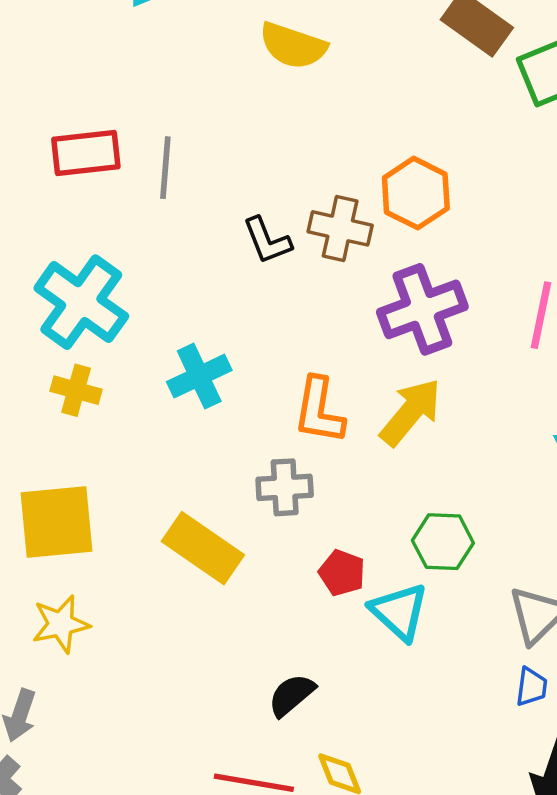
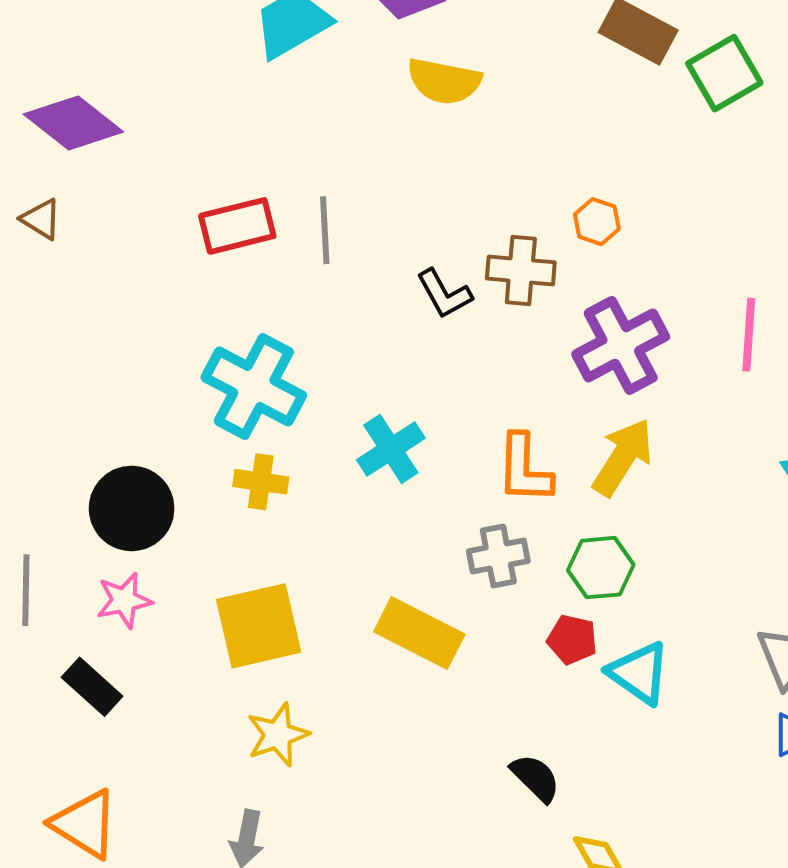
orange hexagon: (416, 193) -> (597, 222), size x0.6
green hexagon: (443, 542) -> (601, 568), moved
black semicircle: (292, 695) -> (535, 778), turned 93

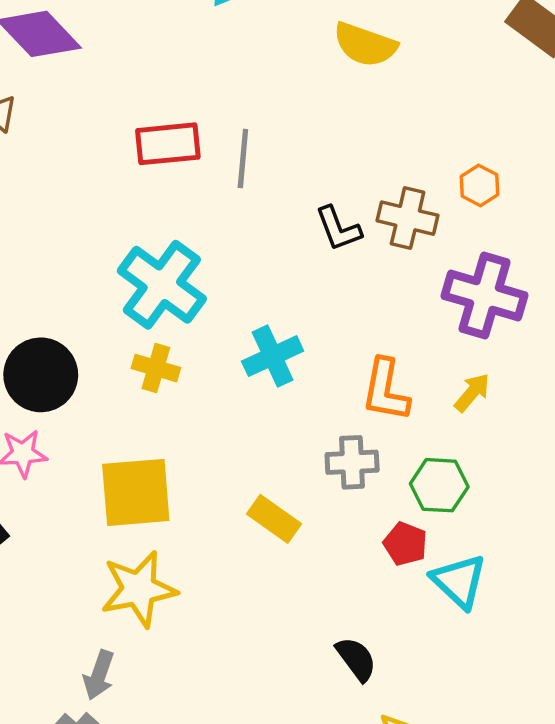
purple cross: (621, 345) -> (485, 296), turned 36
yellow arrow: (623, 457) -> (472, 393), size x0.6
yellow rectangle: (419, 633) -> (274, 519), size x0.7
yellow star: (278, 735) -> (139, 589), size x1.4

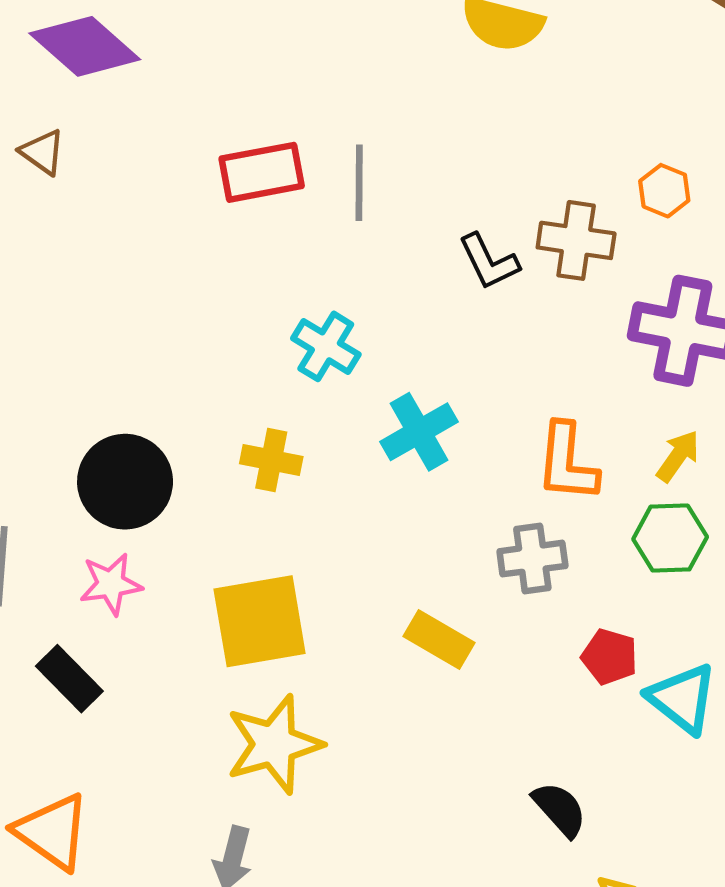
cyan cross: (162, 285) -> (326, 346), moved, size x0.6
green hexagon: (439, 485) -> (670, 538), moved

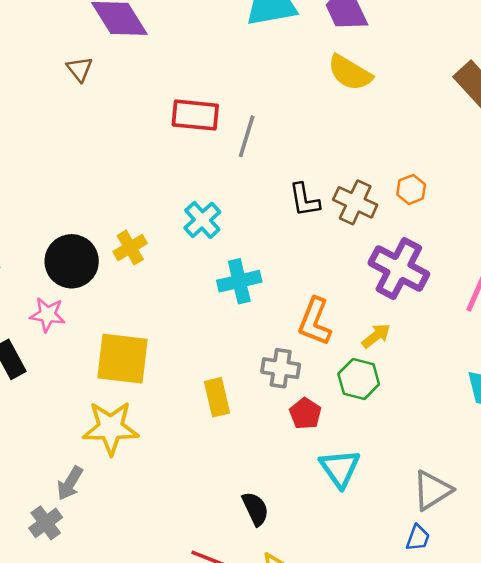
yellow cross: (271, 460) -> (130, 248), moved, turned 32
yellow rectangle: (439, 640) -> (217, 397), turned 30
red pentagon: (610, 657) -> (305, 414), moved

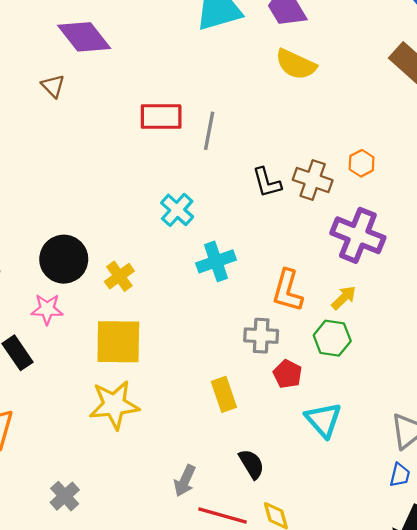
yellow cross: (130, 248) -> (119, 276), moved
yellow rectangle: (217, 397) -> (224, 394), moved
gray arrow: (70, 483) -> (185, 481), moved

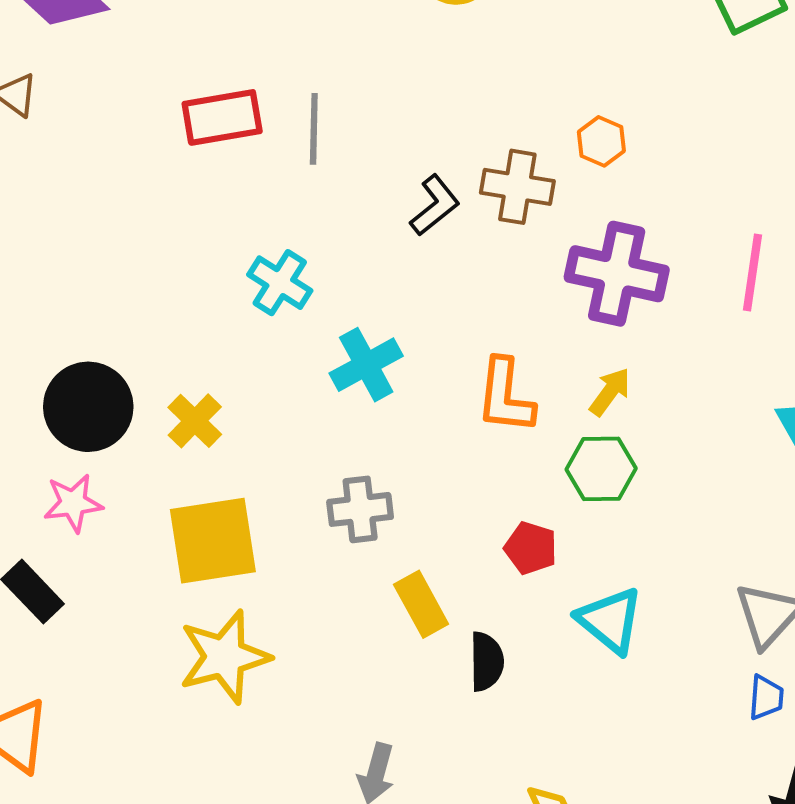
black L-shape: (267, 183) -> (435, 205), turned -104
gray cross: (261, 336) -> (360, 509), moved
black semicircle: (251, 464) -> (486, 662), moved, turned 40

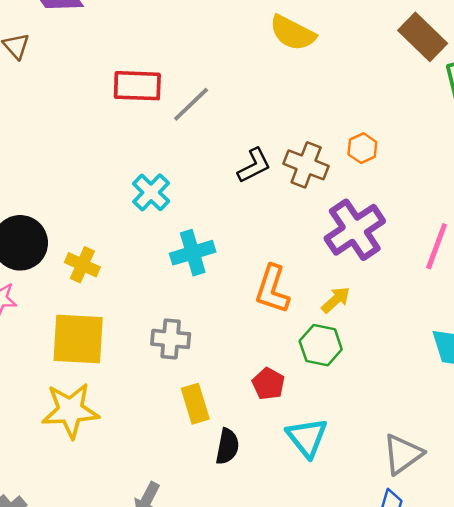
gray line: (314, 129) -> (191, 104), turned 33
purple cross: (617, 274) -> (355, 230), turned 32
yellow cross: (195, 421) -> (82, 265), turned -32

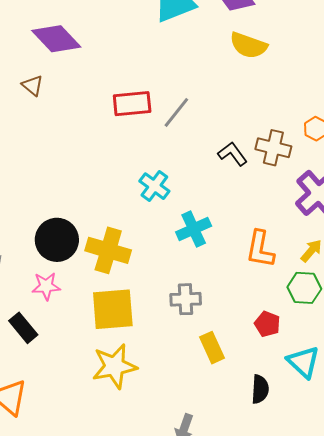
black L-shape: (254, 166) -> (233, 154), turned -92
yellow cross: (82, 265) -> (108, 250), size x1.6
black semicircle: (227, 446) -> (260, 389), moved

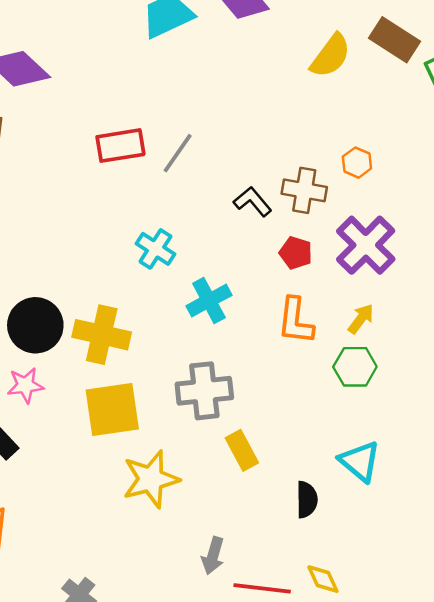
yellow semicircle: (249, 45) -> (331, 56), moved, turned -69
gray cross: (186, 299) -> (204, 391), size x1.4
red pentagon: (267, 324) -> (296, 253), moved
yellow star: (114, 366) -> (151, 479), moved

